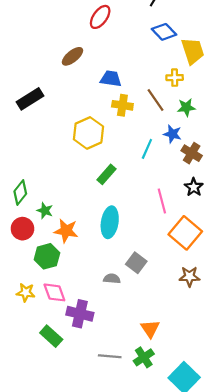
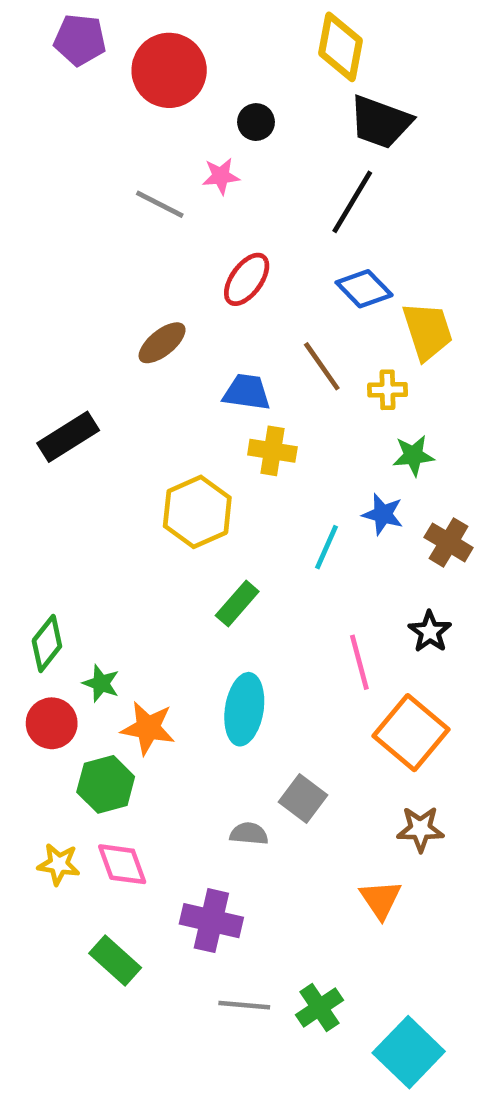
red ellipse: (100, 17) -> (247, 279), moved
brown line: (155, 100) -> (322, 366), moved
brown cross: (192, 153) -> (449, 542), moved
purple cross: (80, 314) -> (211, 921), moved
orange triangle: (150, 329) -> (380, 899), moved

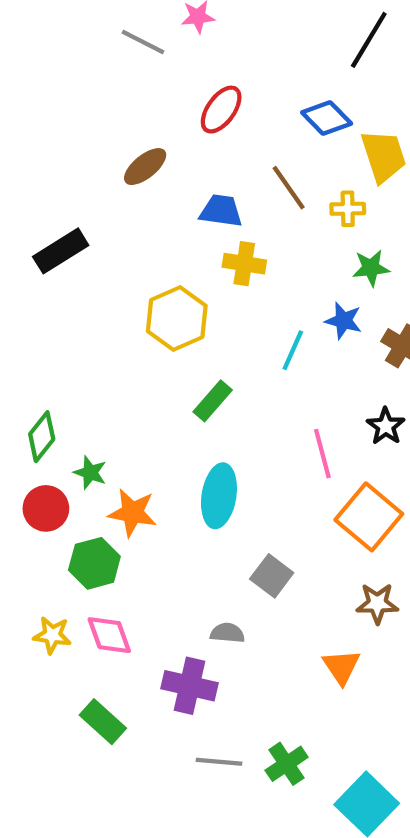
black line: (352, 202) -> (369, 40), moved
gray semicircle: (249, 834) -> (227, 633), moved

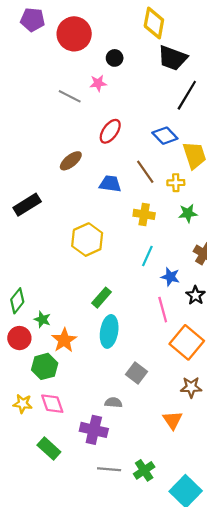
yellow cross: (244, 264) -> (144, 214), moved
blue star: (343, 321) -> (170, 277), moved
green rectangle: (213, 401) -> (101, 298), moved
orange star: (132, 513) -> (64, 340), turned 30

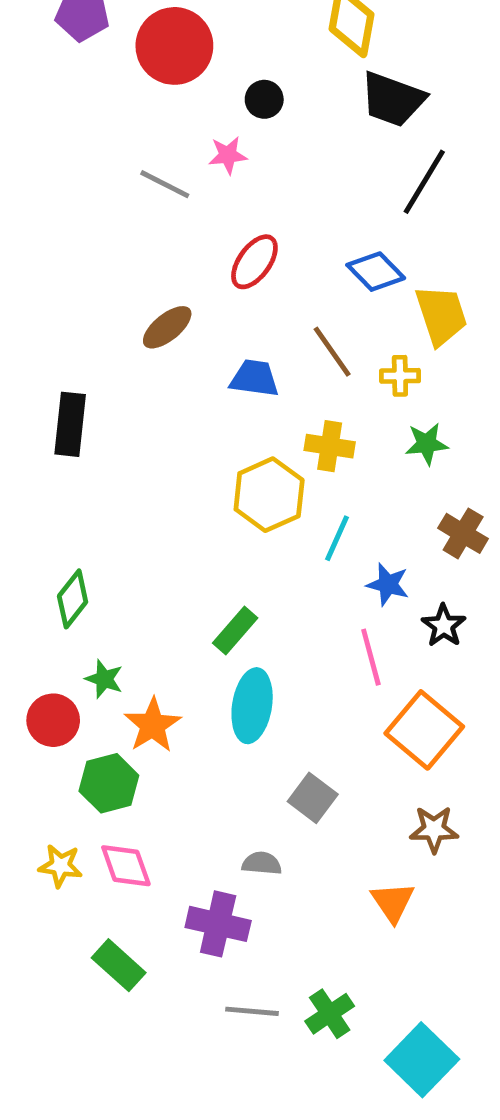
black rectangle: (27, 205) -> (70, 424), turned -52
yellow hexagon: (87, 240) -> (269, 495), moved
green diamond: (17, 301) -> (73, 599), moved

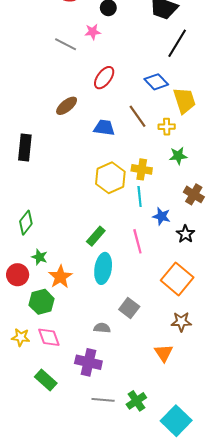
yellow cross: (330, 446) -> (142, 169), moved
cyan line: (337, 538) -> (140, 197), turned -30
pink line: (371, 657) -> (137, 241), moved
gray semicircle: (262, 863) -> (102, 328), moved

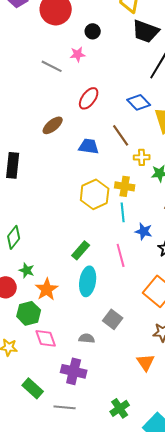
yellow cross: (167, 127) -> (142, 157), moved
pink diamond: (49, 337) -> (46, 338), moved
gray line: (103, 400) -> (65, 407), moved

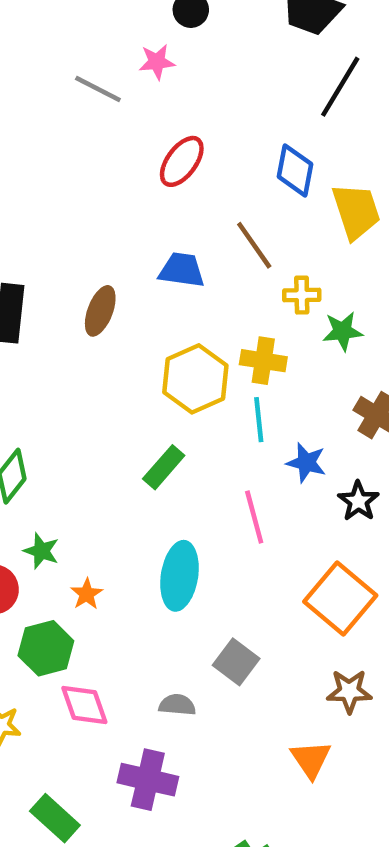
blue diamond: (139, 102) -> (295, 170), turned 55
brown ellipse: (53, 125) -> (100, 311), moved, turned -30
green rectangle: (81, 250) -> (164, 467), moved
orange star: (47, 289) -> (87, 594), size x0.6

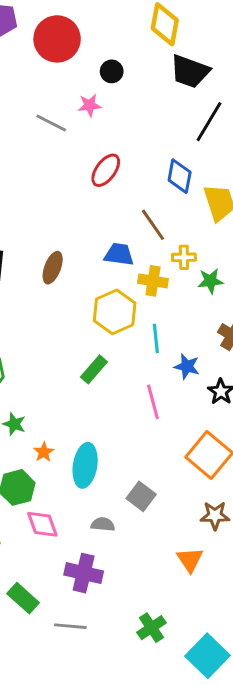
blue trapezoid: (182, 270) -> (119, 254), moved
yellow cross: (263, 361) -> (153, 281), moved
cyan ellipse: (179, 576) -> (85, 465), moved

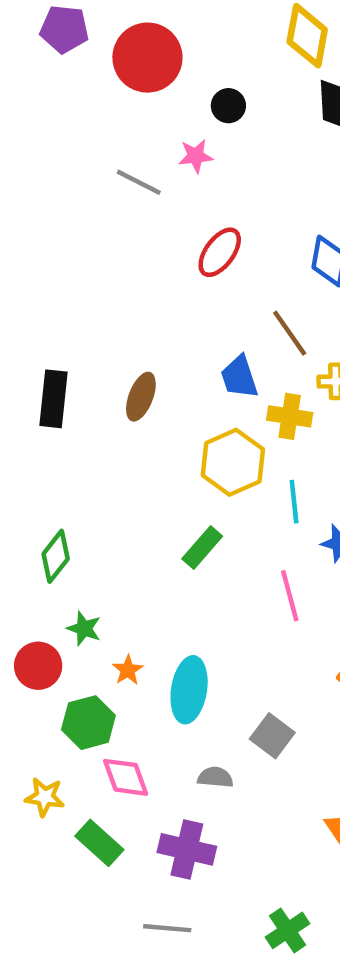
blue trapezoid: (119, 254) -> (239, 377), turned -116
green rectangle: (23, 598) -> (99, 843), moved

